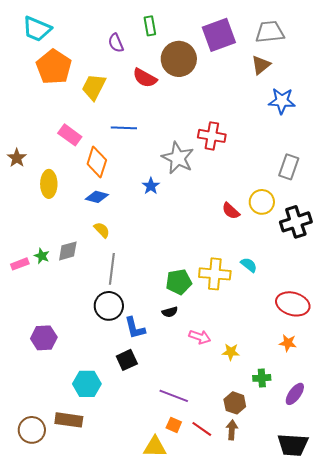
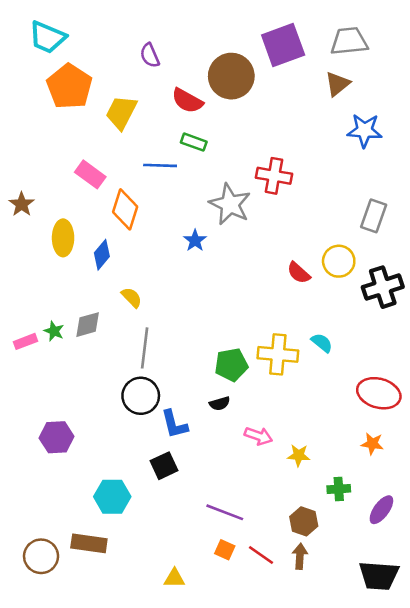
green rectangle: (150, 26) -> (194, 142), moved, turned -60
blue diamond: (97, 197) -> (102, 255), moved, turned -65
yellow triangle: (155, 447) -> (174, 578), moved, size x0.7

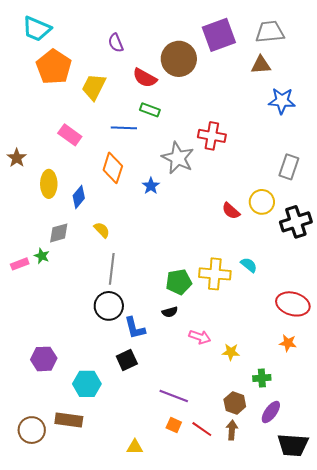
brown triangle: (337, 84) -> (261, 65), turned 35
orange diamond: (125, 209) -> (113, 168), moved
gray diamond: (88, 325) -> (59, 233), moved
purple hexagon: (57, 437) -> (44, 359), moved
purple ellipse: (381, 510) -> (271, 412), moved

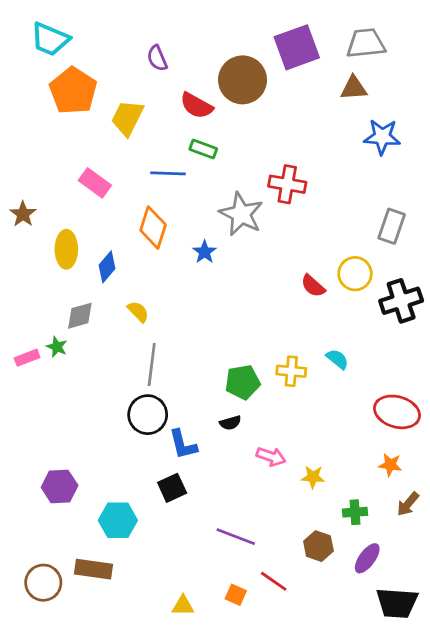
yellow cross: (215, 274) -> (291, 371), size x0.7
orange square: (174, 425) -> (236, 595), moved
brown arrow: (232, 430) -> (408, 504), moved, turned -144

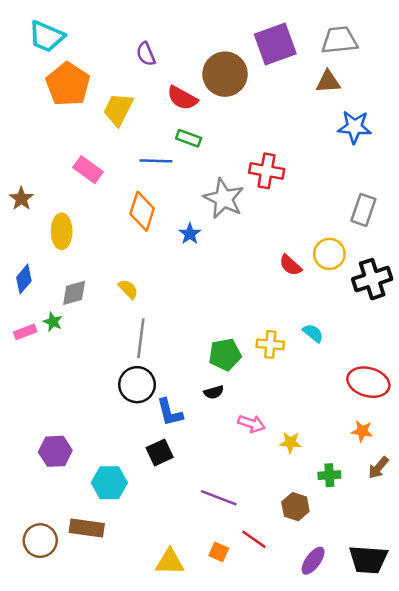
blue diamond: (107, 267) -> (24, 279), moved
purple ellipse: (367, 558) -> (313, 561), moved
yellow triangle: (183, 606) -> (170, 562), size x1.4

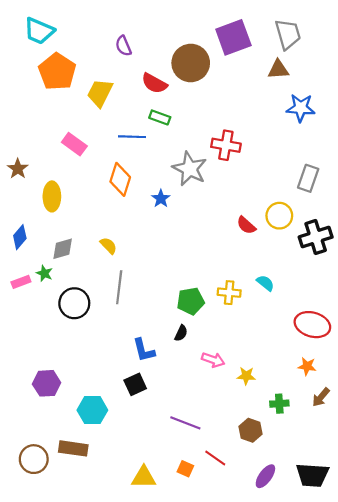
gray trapezoid: (339, 40) -> (288, 34), turned 80
black circle: (137, 385) -> (74, 303), moved
black semicircle: (214, 392) -> (181, 333), turned -49

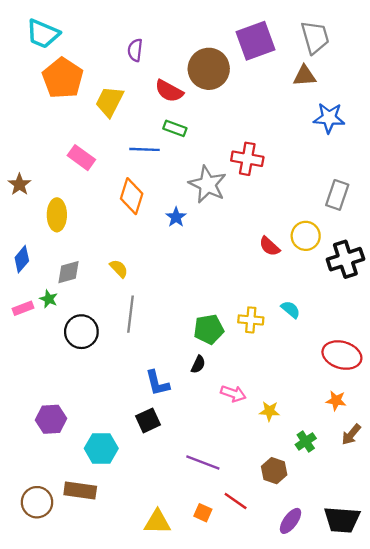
purple semicircle: (123, 46) -> (135, 50), turned 30
green cross: (279, 404) -> (306, 441), turned -30

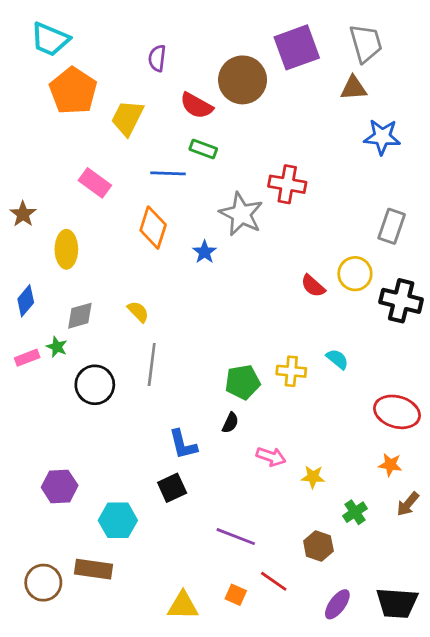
black cross: (345, 259) -> (401, 301), turned 32

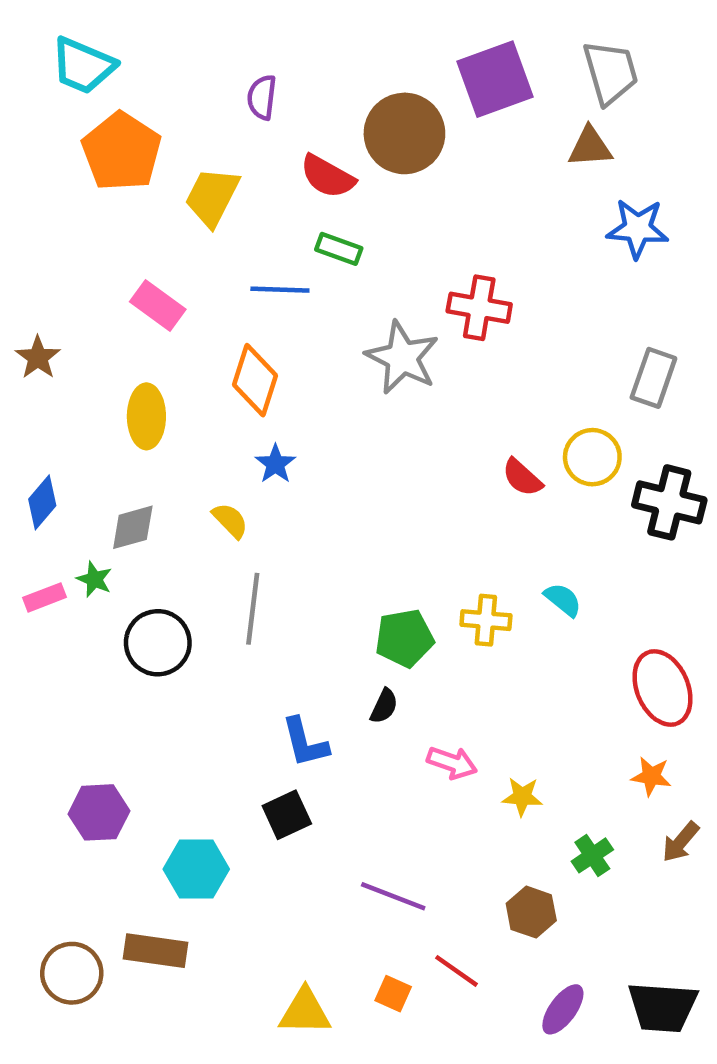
yellow ellipse: (66, 249) -> (146, 416), moved
blue star: (205, 252) -> (275, 464), moved
red ellipse: (397, 412) -> (662, 688), turned 51

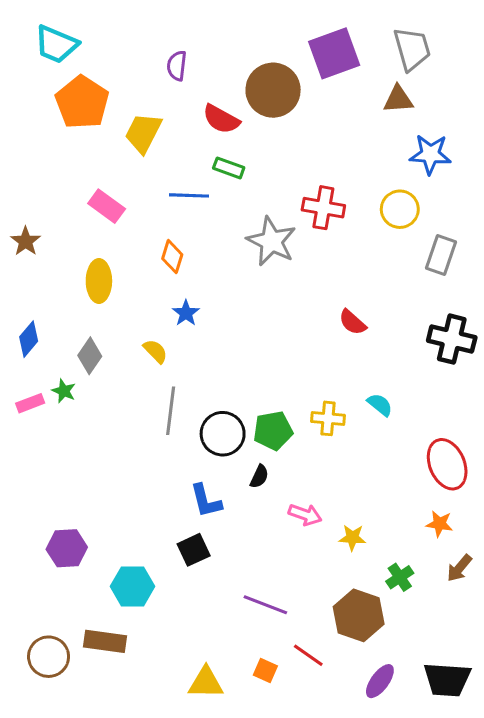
orange diamond: (255, 380) -> (172, 257), size x0.7
yellow circle: (592, 457) -> (400, 209), moved
gray diamond: (133, 527) -> (90, 356), turned -40
black circle: (158, 643) -> (223, 434), moved
brown hexagon: (531, 912) -> (359, 615), size x1.5

